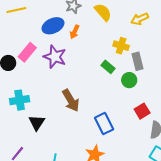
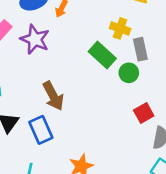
green rectangle: (108, 67) -> (102, 55), size x1.5
blue rectangle: (104, 124) -> (41, 130), moved

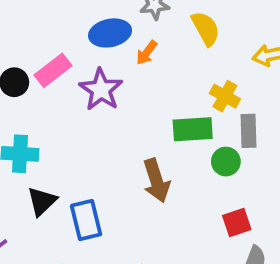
green rectangle: (102, 55) -> (193, 129), turned -56
brown arrow: (53, 96) -> (156, 181), moved

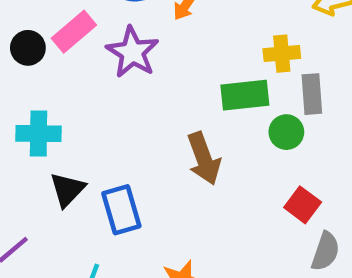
yellow cross: (225, 96) -> (282, 54), turned -32
red square: (237, 223) -> (303, 205), turned -32

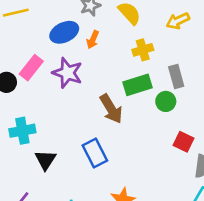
yellow cross: (282, 54) -> (143, 50), moved
brown arrow: (204, 159) -> (111, 109), moved
blue rectangle: (121, 210) -> (95, 153), moved

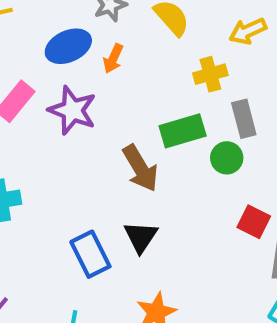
yellow cross: (143, 50) -> (210, 74), moved
blue rectangle: (95, 153) -> (90, 254), moved
black triangle: (46, 160) -> (141, 237), moved

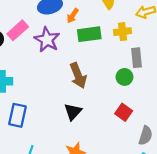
green rectangle: (183, 131) -> (89, 34), moved
red square: (254, 222) -> (124, 112), moved
blue rectangle: (90, 254) -> (17, 115), moved, turned 30

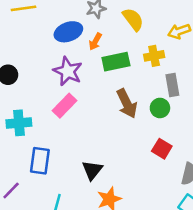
pink rectangle: (18, 30) -> (64, 106), moved
brown arrow: (78, 76) -> (127, 103), moved
black triangle: (73, 112) -> (92, 170), moved

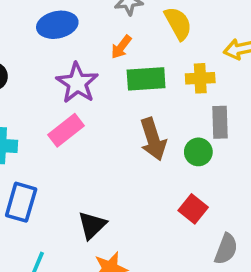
blue ellipse: (68, 32) -> (57, 25), moved

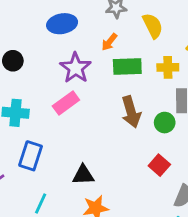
black triangle: (92, 225) -> (83, 175), turned 40

